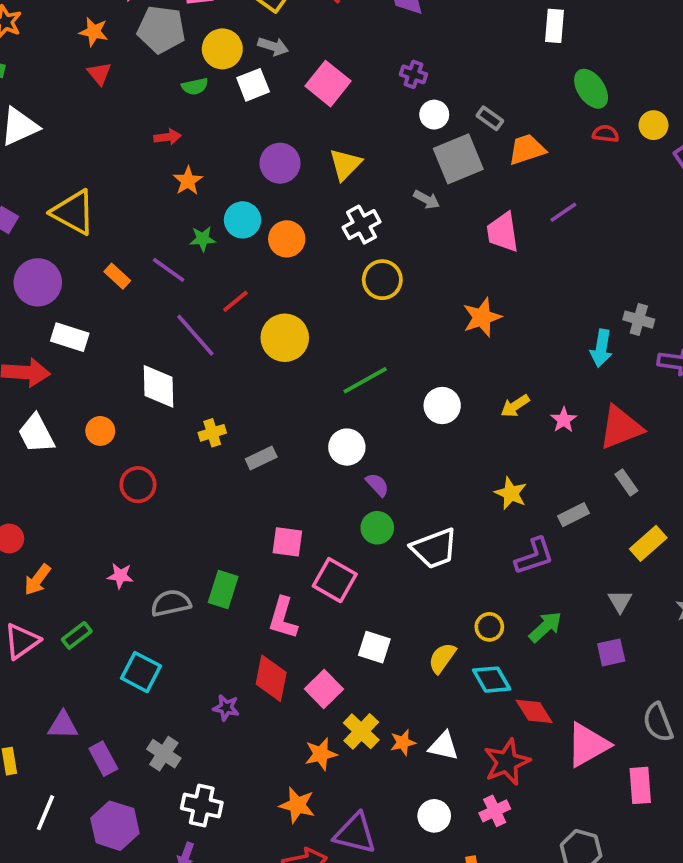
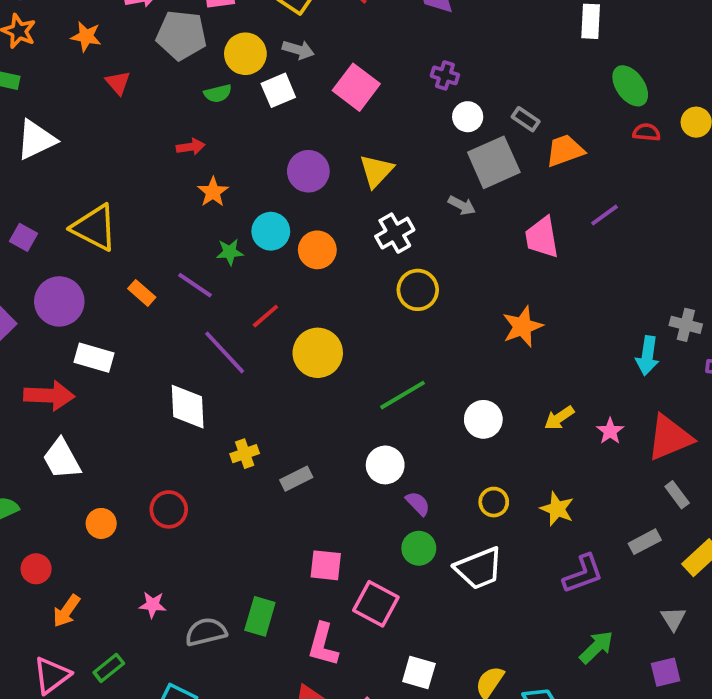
orange star: (94, 32) -> (86, 36), moved
orange circle: (100, 431) -> (101, 523), moved
gray rectangle: (573, 515) -> (645, 542), moved
yellow circle: (489, 627) -> (494, 502), moved

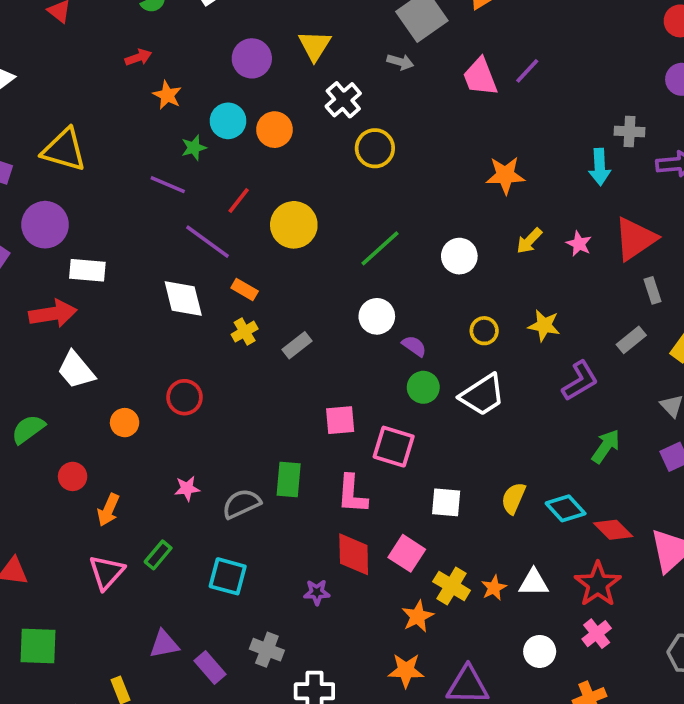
purple line: (605, 215) -> (527, 71), moved
orange rectangle: (142, 293) -> (245, 290), moved
orange star: (523, 327) -> (505, 175), moved, turned 30
gray rectangle: (677, 495) -> (653, 290), turned 30

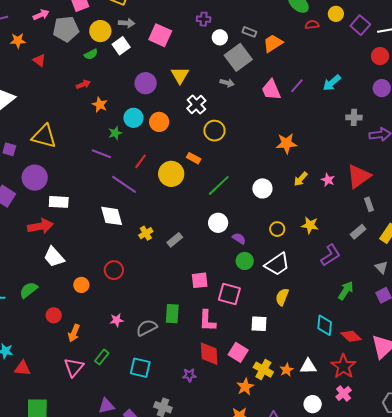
cyan arrow: (600, 167) -> (332, 83), moved, turned 54
orange rectangle: (245, 290) -> (194, 158), moved
yellow semicircle: (513, 498) -> (282, 297), moved
cyan diamond: (566, 508) -> (325, 325), turned 50

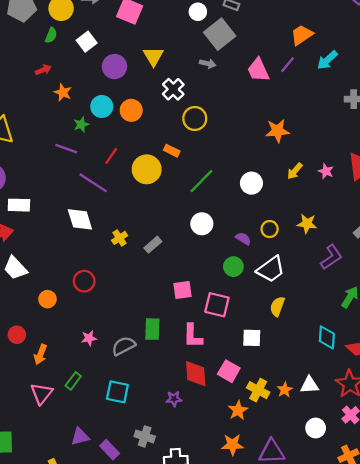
orange trapezoid: (273, 43) -> (302, 35), moved
white square: (121, 46) -> (87, 42), moved
green semicircle: (91, 54) -> (51, 35), turned -40
purple semicircle: (239, 238) -> (243, 239), moved

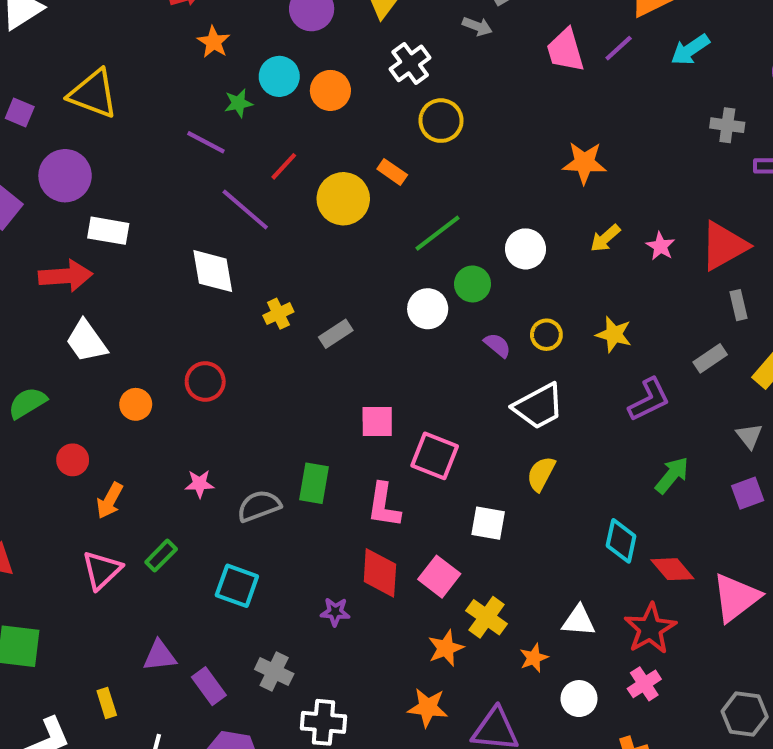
green circle: (233, 267) -> (473, 284), moved
orange star: (285, 390) -> (534, 658), moved

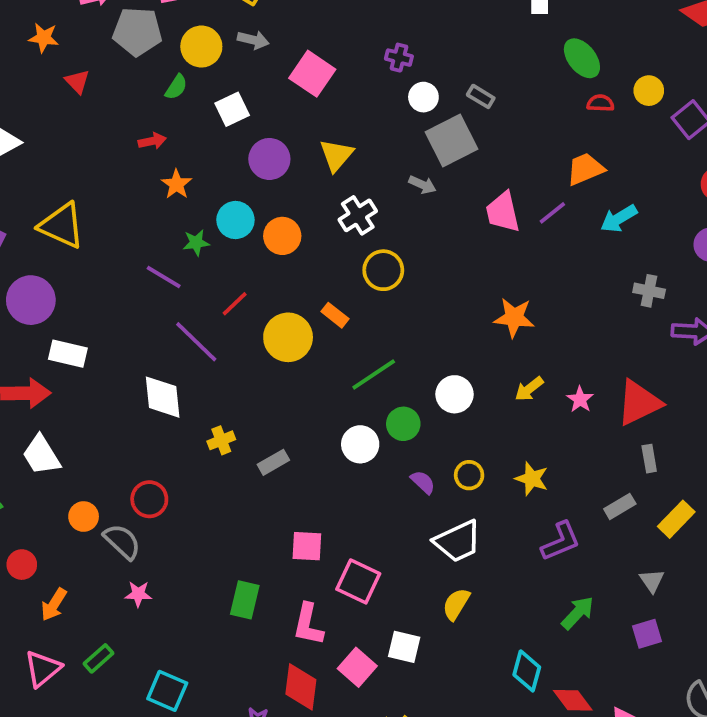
gray semicircle: (259, 506) -> (122, 542), moved, turned 60
pink square: (439, 577) -> (357, 667), moved

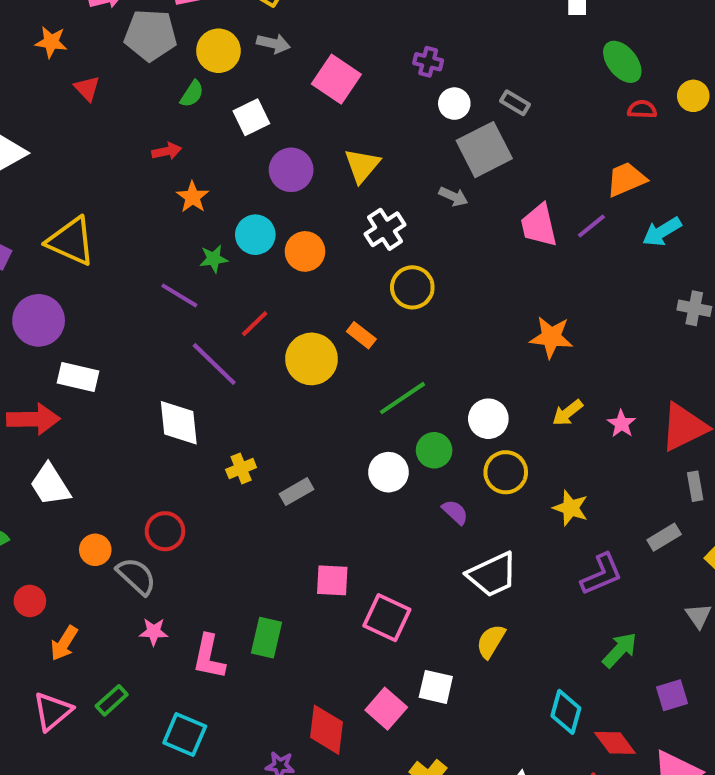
yellow circle: (469, 475) -> (506, 472), moved, size x1.4
pink L-shape: (308, 624) -> (209, 657), moved
purple square: (647, 634) -> (672, 695), moved

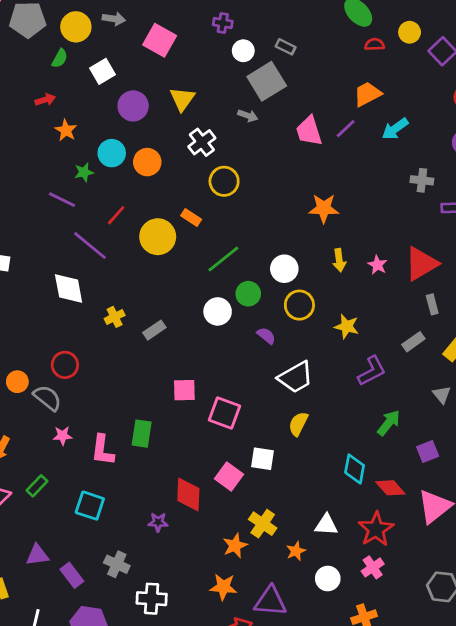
yellow arrow: (567, 413) -> (339, 260), turned -55

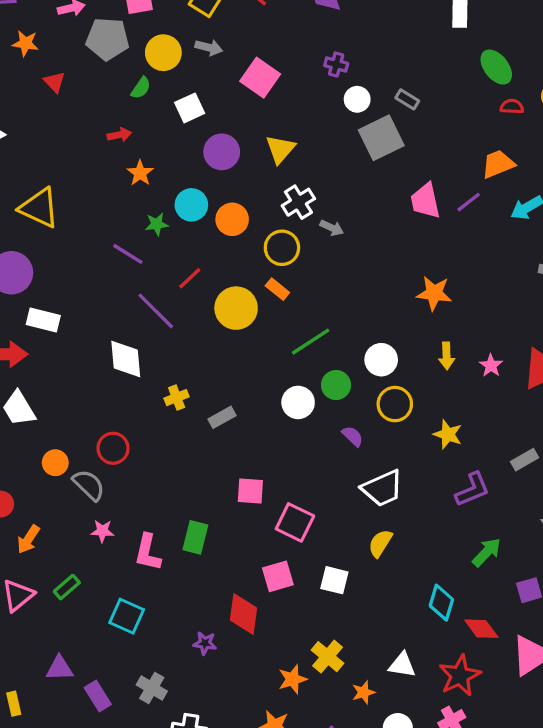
gray arrow: (248, 116) -> (332, 228), moved
yellow circle: (224, 181) -> (282, 248), moved
pink square: (229, 477) -> (278, 576), moved, turned 32

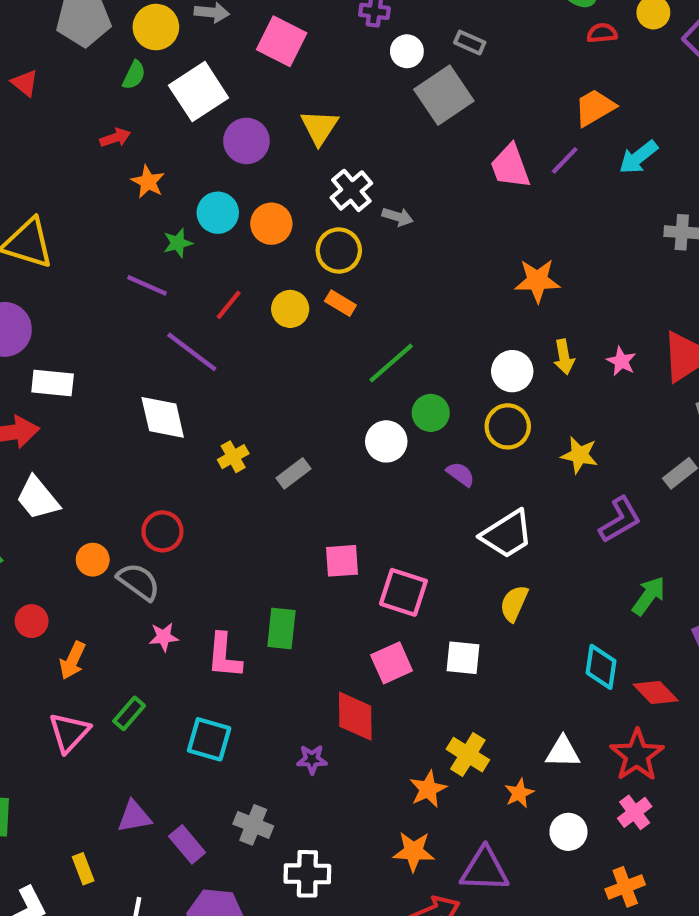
white square: (190, 108) -> (199, 92), size x1.5
yellow circle: (236, 308) -> (290, 309), moved, size x0.7
white circle: (381, 360) -> (512, 371), moved

